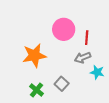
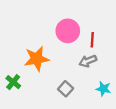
cyan star: (97, 72) -> (103, 89), moved
green cross: (36, 90) -> (13, 82), moved

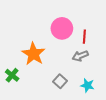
orange star: (37, 59) -> (33, 54), turned -30
cyan star: (103, 89) -> (87, 85), moved

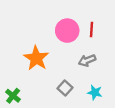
red line: (84, 37) -> (91, 29), moved
green cross: (12, 75) -> (13, 96), moved

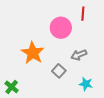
red line: (91, 29) -> (83, 14), moved
gray square: (65, 88) -> (59, 71), moved

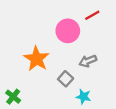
red line: (83, 14) -> (92, 15), turned 56
cyan star: (86, 84) -> (83, 97), moved

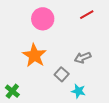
pink circle: (68, 31) -> (43, 19), moved

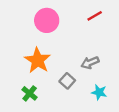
green cross: (12, 91) -> (30, 93), moved
cyan star: (78, 91) -> (99, 92), moved

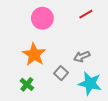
cyan star: (99, 92) -> (90, 83), size x1.6

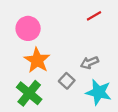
pink circle: (42, 18) -> (28, 28), moved
green cross: (27, 84) -> (29, 93), size x1.6

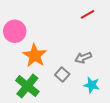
pink circle: (28, 28) -> (15, 31), moved
cyan star: (99, 92) -> (92, 85), size x0.7

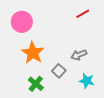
pink circle: (15, 31) -> (22, 22), moved
green cross: (27, 86) -> (36, 84), moved, size x0.7

